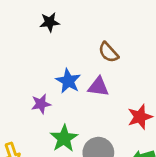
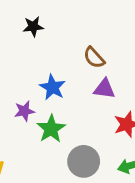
purple triangle: (98, 87) -> (104, 89), moved
green star: (64, 138) -> (51, 129), moved

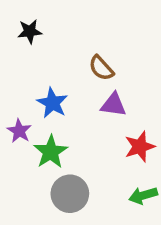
purple star: (24, 111) -> (19, 131), turned -30
gray circle: (84, 161) -> (70, 194), moved

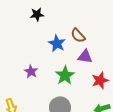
blue star: (52, 103) -> (57, 43), moved
green star: (51, 152) -> (65, 75), moved

